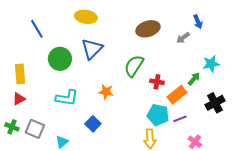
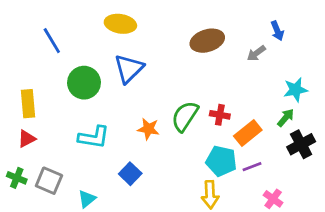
green semicircle: (134, 66) -> (185, 116), moved
green arrow: (194, 79) -> (286, 118), moved

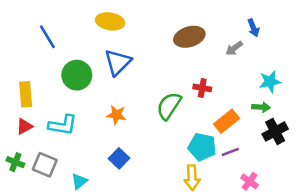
red cross: (220, 115) -> (202, 88), moved
green arrow: (286, 118) -> (261, 107), turned 54
orange star: (148, 129) -> (116, 115), moved
cyan L-shape: (94, 137) -> (63, 125), moved

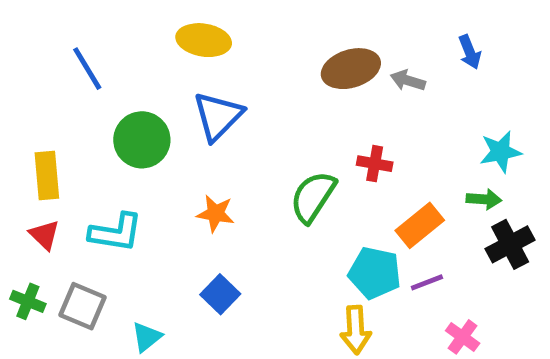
gray arrow: (234, 48) -> (408, 80), moved, turned 54
red triangle: (24, 126) -> (44, 235), turned -48

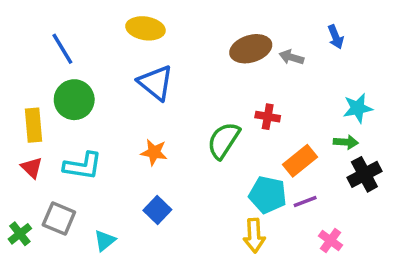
blue triangle: (218, 116) -> (156, 83), turned -36
green circle: (142, 140) -> (74, 100), moved
green cross: (28, 301) -> (20, 234), moved, turned 30

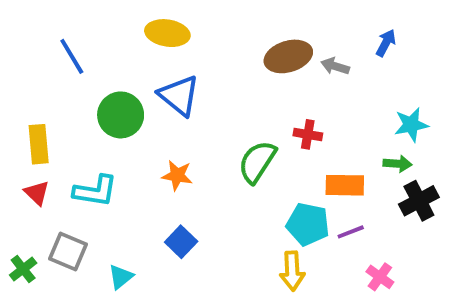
blue arrow: (336, 37) -> (386, 43), turned -130
green circle: (74, 100) -> (121, 115), moved
orange rectangle: (300, 161) -> (345, 185), turned 40

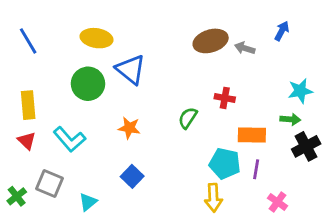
yellow ellipse: (167, 33) -> (97, 38), moved
blue line: (72, 56) -> (28, 41), moved
green semicircle: (257, 162) -> (188, 118), size x0.7
cyan L-shape: (95, 191) -> (69, 139), turned 40
purple line: (351, 232) -> (256, 169), turned -60

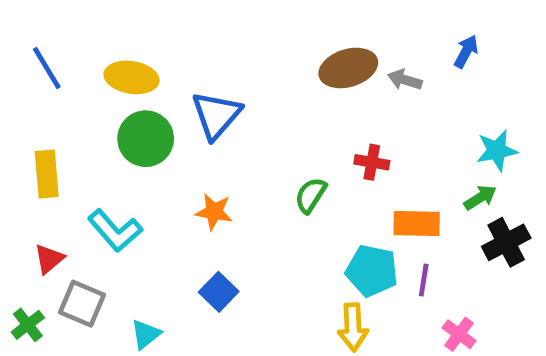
yellow ellipse: (97, 38) -> (132, 77), moved
blue triangle: (131, 69) -> (216, 115), turned 32
green arrow: (290, 119) -> (480, 198), turned -36
red triangle: (27, 141) -> (49, 259), moved, turned 36

